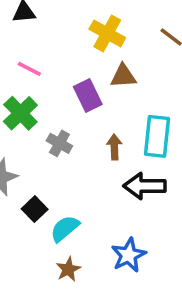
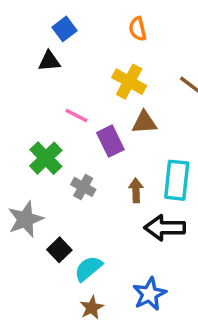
pink line: (29, 69) -> (76, 116), moved

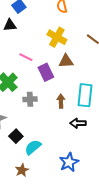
gray cross: (83, 187) -> (30, 99), turned -32
black arrow: (165, 228) -> (78, 123), size x0.7
brown star: (92, 308) -> (22, 170), moved

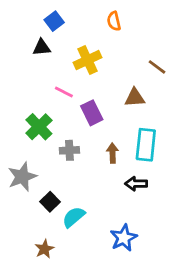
yellow cross: (57, 37) -> (88, 60), moved, turned 36
brown triangle: (66, 61) -> (135, 98), moved
brown star: (22, 170) -> (44, 249), moved

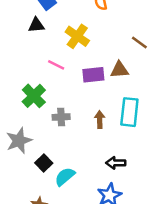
yellow cross: (88, 60) -> (77, 36), turned -30
purple rectangle: (92, 113) -> (93, 75), moved, turned -70
black arrow: (136, 184) -> (116, 163), moved

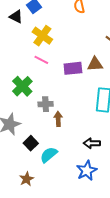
black triangle: (36, 25) -> (16, 17), moved, turned 32
yellow cross: (77, 36) -> (42, 36), moved
brown arrow: (100, 119) -> (58, 119), moved

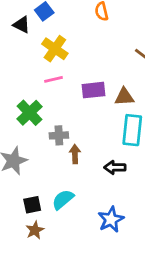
pink line: (41, 60) -> (54, 79), turned -40
brown triangle: (95, 64) -> (124, 97), moved
black square: (31, 143) -> (32, 205), moved, turned 32
black arrow: (92, 143) -> (115, 167), moved

